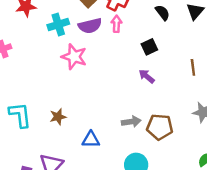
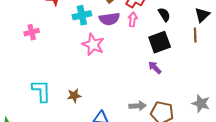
black semicircle: (162, 13) -> (164, 15), moved
black square: (149, 47) -> (160, 42), size x1.5
brown line: (193, 67) -> (195, 35), moved

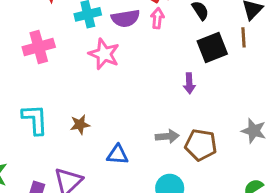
pink cross: (32, 32) -> (39, 47), moved, size x1.5
black square: (160, 42) -> (212, 47), moved
purple arrow: (155, 68) -> (189, 83), turned -136

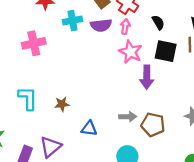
black square: (212, 47) -> (166, 51), turned 30
pink star: (104, 54) -> (130, 52), moved
purple arrow: (189, 83) -> (147, 77), size x1.5

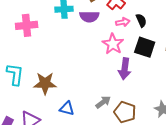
pink arrow: (125, 27) -> (123, 22), moved, turned 64
brown star: (62, 104) -> (45, 83), size x1.6
gray arrow: (128, 117) -> (103, 102), turned -42

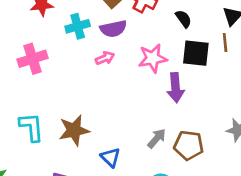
pink arrow: (123, 22) -> (105, 58), moved
pink star: (113, 44) -> (153, 58), turned -30
blue triangle: (67, 108) -> (110, 157), turned 42

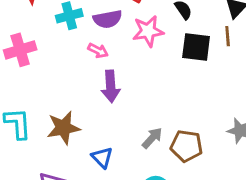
pink arrow: (105, 58) -> (98, 51), turned 48
pink star: (153, 58) -> (148, 31), moved
purple arrow: (176, 88) -> (111, 86), moved

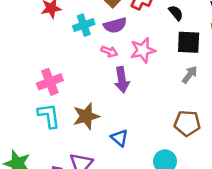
pink star: (148, 31) -> (143, 50), moved
pink cross: (20, 50) -> (50, 82), moved
gray arrow: (152, 138) -> (190, 75), moved

